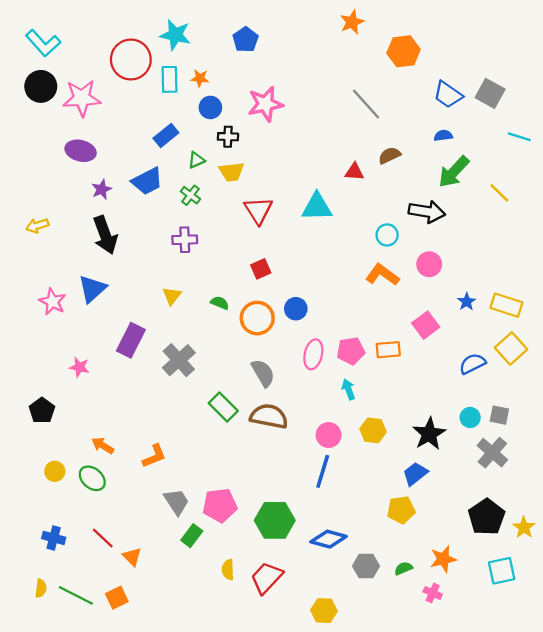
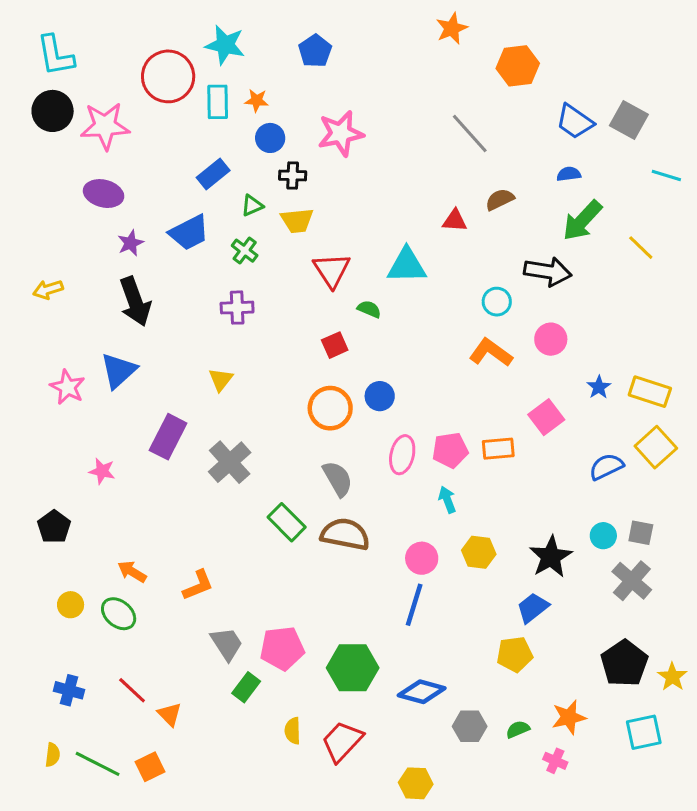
cyan L-shape: (43, 43) -> (56, 55), turned 32
green semicircle: (220, 303) -> (369, 309), moved

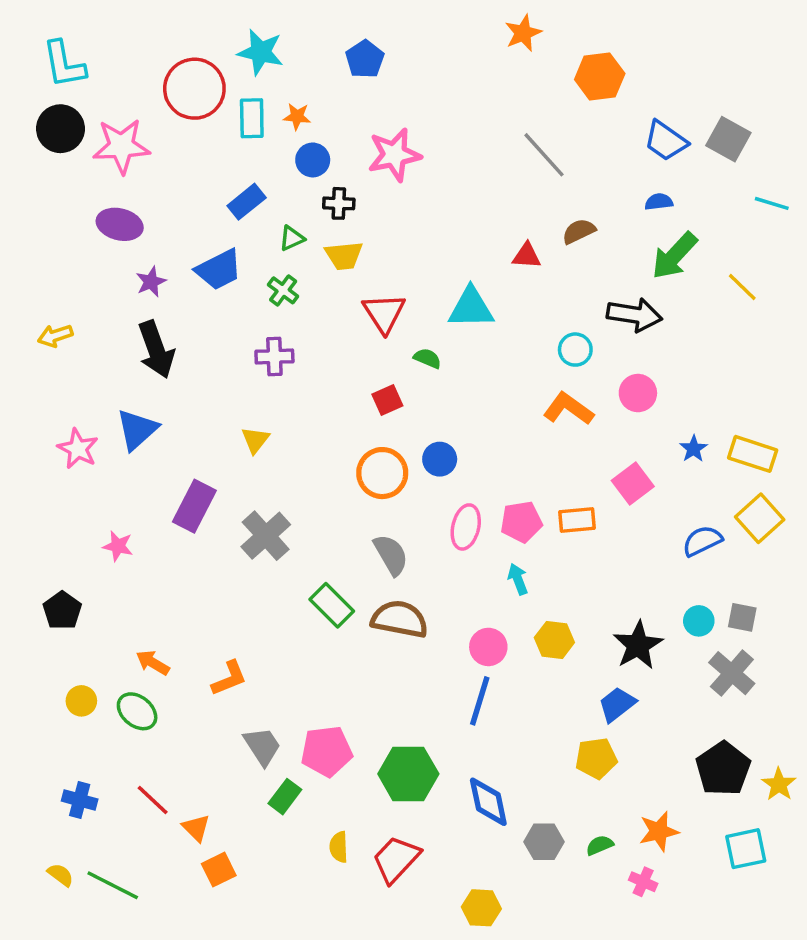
blue diamond: (422, 692) -> (488, 802), turned 63
yellow semicircle: (53, 755) -> (60, 875), turned -60
orange square: (150, 767) -> (219, 870), moved

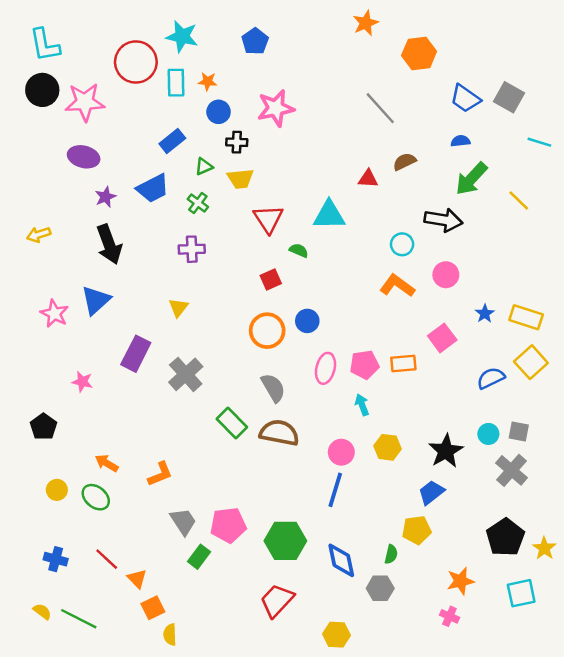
green semicircle: (600, 845) -> (391, 554), moved, turned 126
yellow semicircle: (339, 847) -> (170, 635), moved

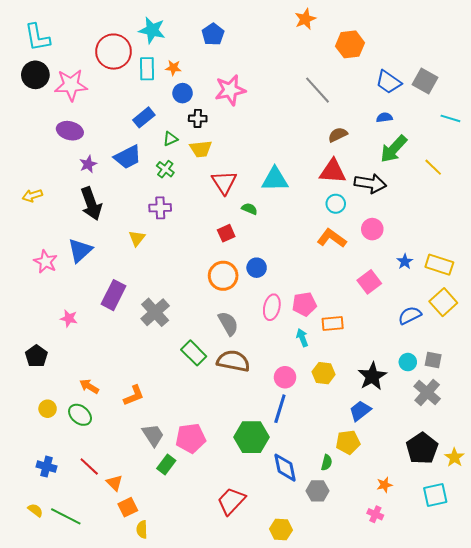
red triangle: (368, 179) -> (333, 171), moved, size x1.6
yellow triangle: (178, 308) -> (137, 238), moved
orange rectangle: (403, 363) -> (333, 323), moved
green hexagon: (285, 541) -> (252, 437), moved
orange star: (460, 581) -> (384, 485), size x0.7

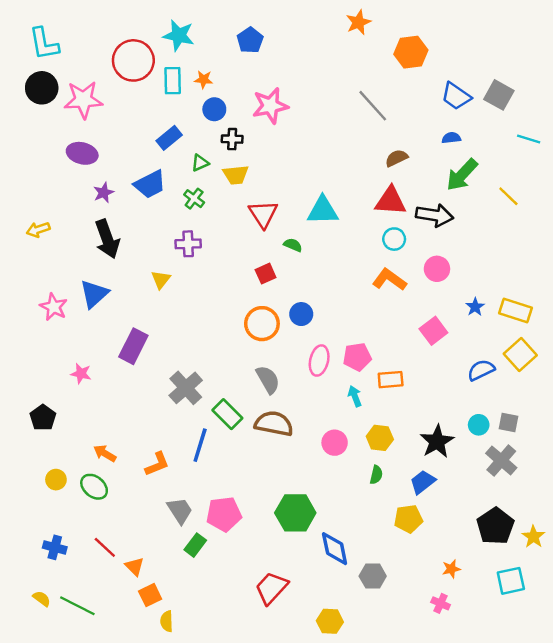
gray cross: (155, 312) -> (186, 388), moved
blue line: (280, 409) -> (200, 445), moved
green semicircle: (327, 462) -> (376, 475), moved

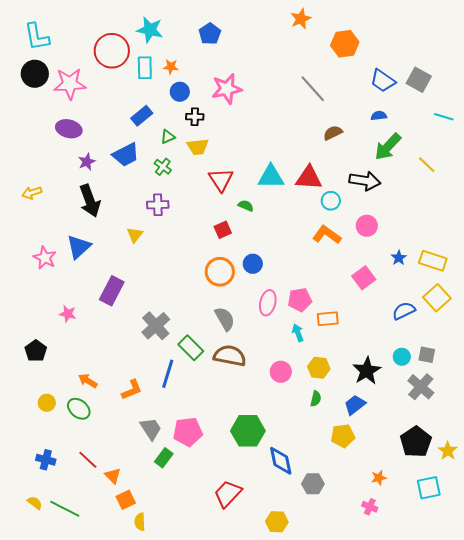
red triangle: (391, 201) -> (309, 178), moved

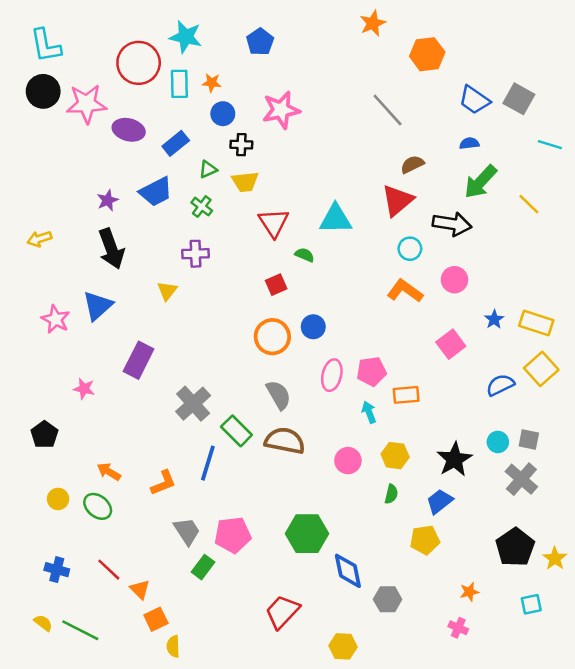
purple ellipse: (69, 129) -> (129, 130), moved
red triangle: (309, 178) -> (397, 200), moved, turned -44
cyan square: (429, 488) -> (531, 604), size x0.7

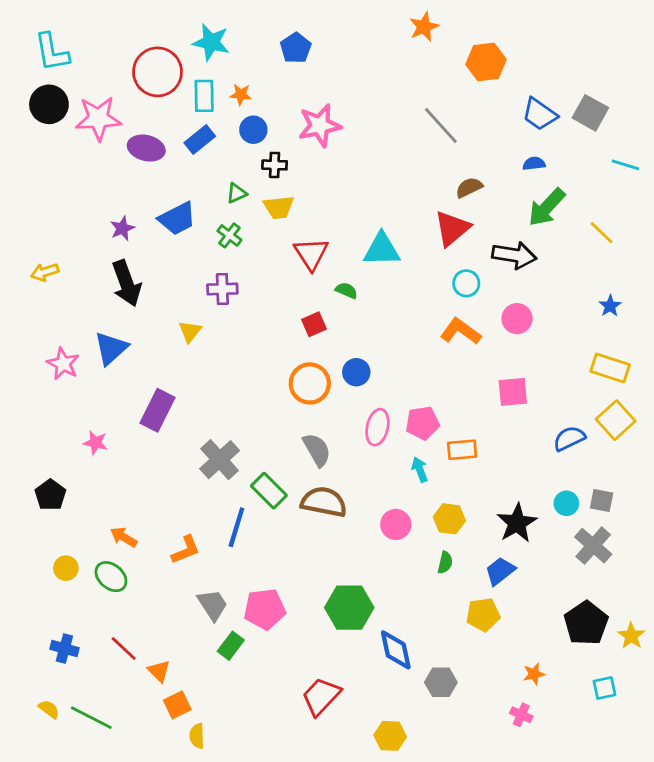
blue rectangle: (176, 143) -> (200, 140), moved
blue star: (494, 319) -> (610, 306), moved
pink square: (451, 344) -> (513, 392), turned 32

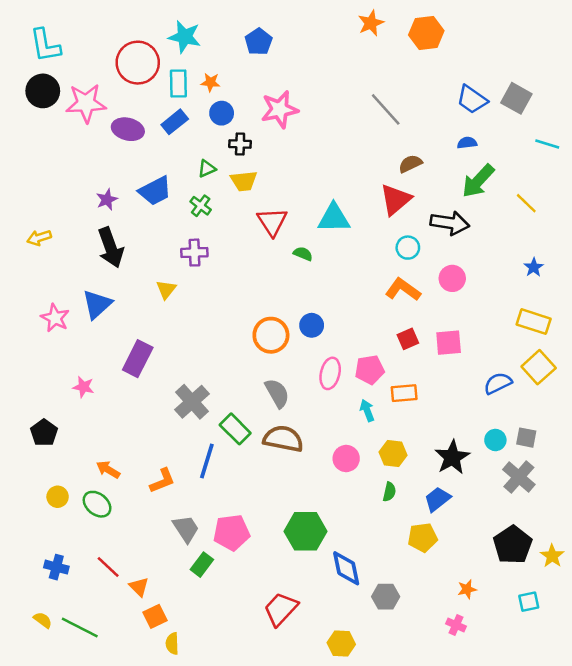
orange hexagon: (486, 62) -> (426, 33), moved
red square: (314, 324) -> (408, 339), moved

